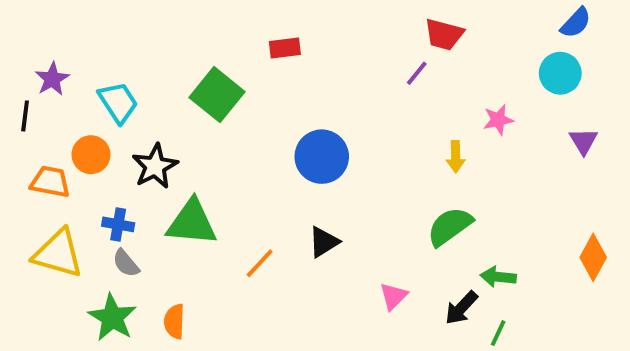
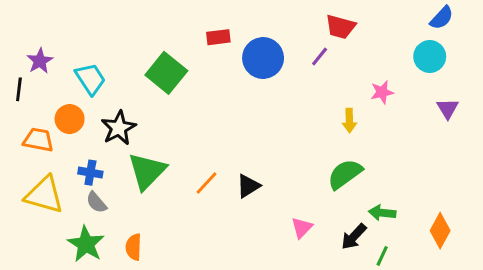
blue circle: (322, 157) -> (263, 58), moved
green triangle: (192, 223) -> (147, 171), turned -51
orange diamond: (593, 257) -> (440, 231), moved
orange line: (260, 263) -> (206, 183), moved

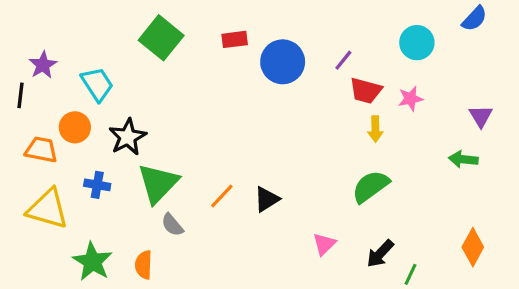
red trapezoid: (340, 27) -> (366, 91), moved
cyan circle: (430, 57) -> (417, 43), moved
green square: (166, 73) -> (161, 38), moved
gray semicircle: (96, 202) -> (172, 225), moved
green arrow: (382, 213) -> (463, 159), moved

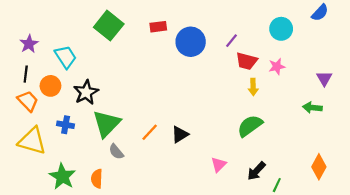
black line: (20, 95) -> (26, 74), moved
orange trapezoid: (41, 150) -> (28, 101), turned 35

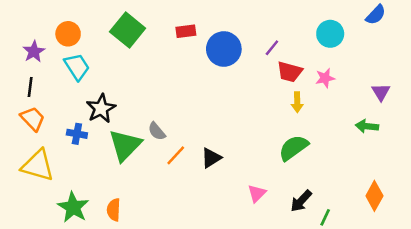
orange circle: (50, 86) -> (68, 34), moved
blue cross: (66, 125) -> (77, 134), moved
gray semicircle: (116, 152) -> (157, 131), moved

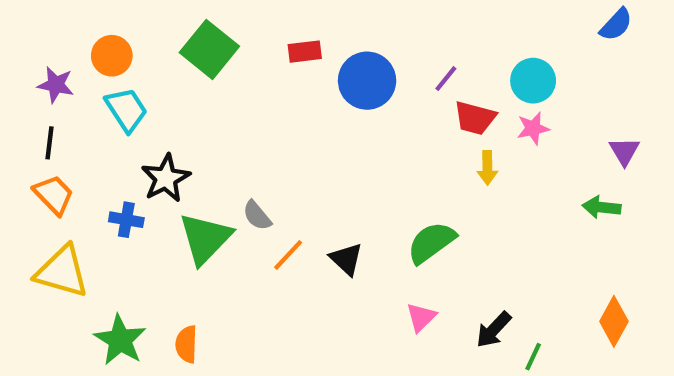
cyan circle: (330, 34) -> (533, 81), moved
purple star: (34, 52) -> (56, 85), turned -30
green semicircle: (293, 148) -> (431, 242), moved
black triangle: (211, 158) -> (346, 259), turned -45

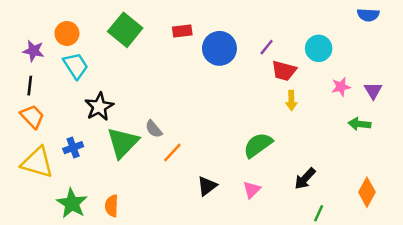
blue semicircle: (616, 25) -> (368, 15), turned 50
pink star: (533, 128) -> (341, 87), moved
blue cross: (126, 220) -> (73, 148), moved, turned -30
black triangle: (346, 259) -> (207, 186), moved, turned 40
black arrow: (494, 330) -> (305, 179), moved

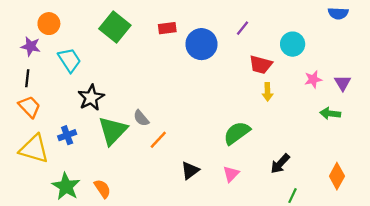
orange circle: (67, 33) -> (49, 24), moved
purple line: (267, 47) -> (242, 28), moved
orange semicircle: (112, 206) -> (102, 189), turned 144

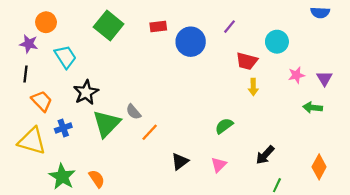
orange trapezoid: (30, 107) -> (42, 101), moved
green semicircle: (237, 133) -> (224, 126), size x0.7

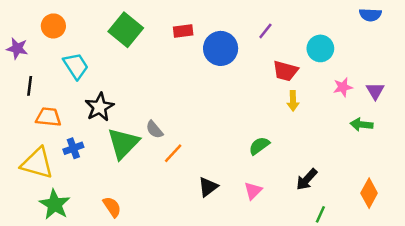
purple star: (29, 44) -> (17, 48), moved
orange trapezoid: (42, 101) -> (48, 117), turned -40
green star: (62, 177) -> (55, 204), moved

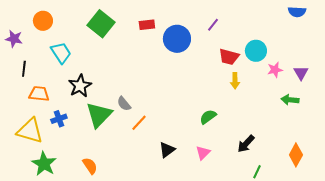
cyan circle: (320, 48) -> (256, 51), moved

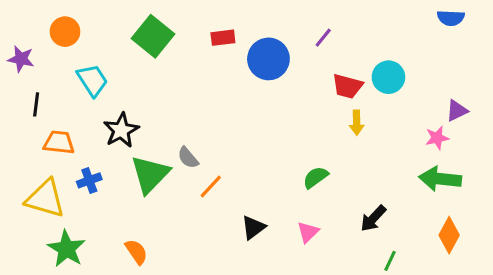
pink star: (275, 70) -> (437, 138), moved
purple triangle: (301, 73) -> (457, 111), turned 35
green arrow: (290, 100) -> (440, 179), moved, size x1.5

